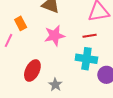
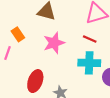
red line: (90, 36) -> (90, 39), turned 40

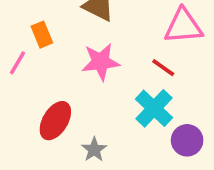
cyan cross: (89, 63) -> (154, 108), turned 30

